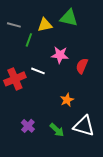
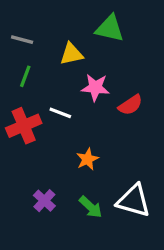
yellow triangle: (45, 25) -> (71, 54), moved
green line: (29, 40) -> (25, 76), moved
red semicircle: (82, 66) -> (130, 105), turned -147
orange star: (67, 100) -> (87, 159), moved

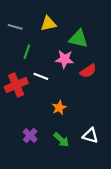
green triangle: (110, 28) -> (79, 39), moved
yellow triangle: (71, 54) -> (48, 24), moved
green line: (25, 76) -> (27, 52), moved
white triangle: (134, 201) -> (90, 136), size x0.7

